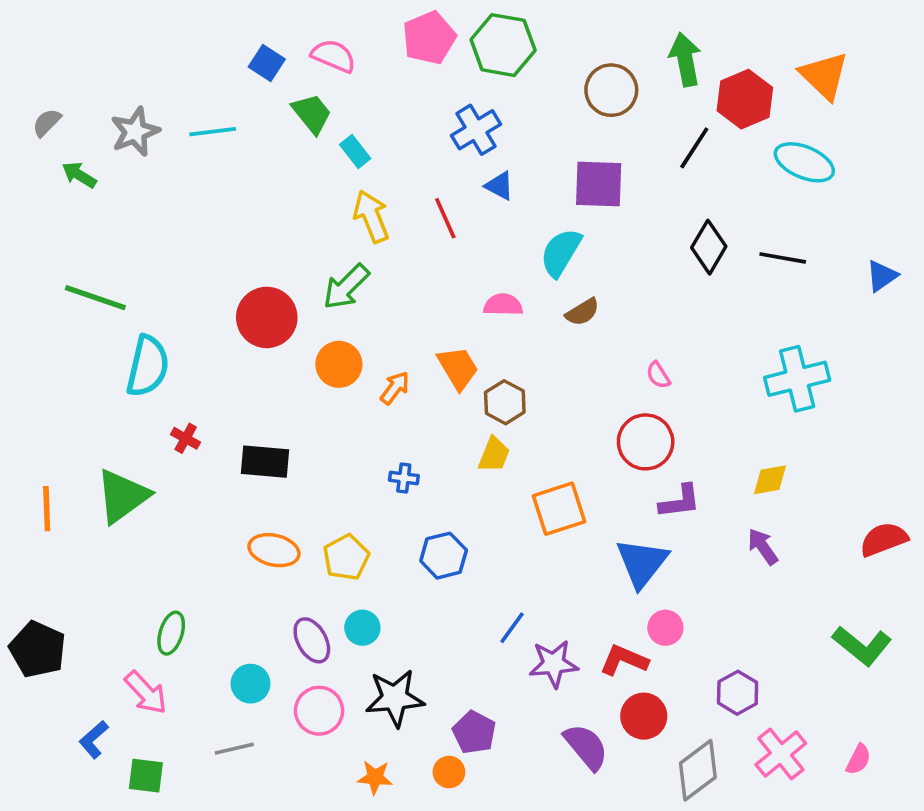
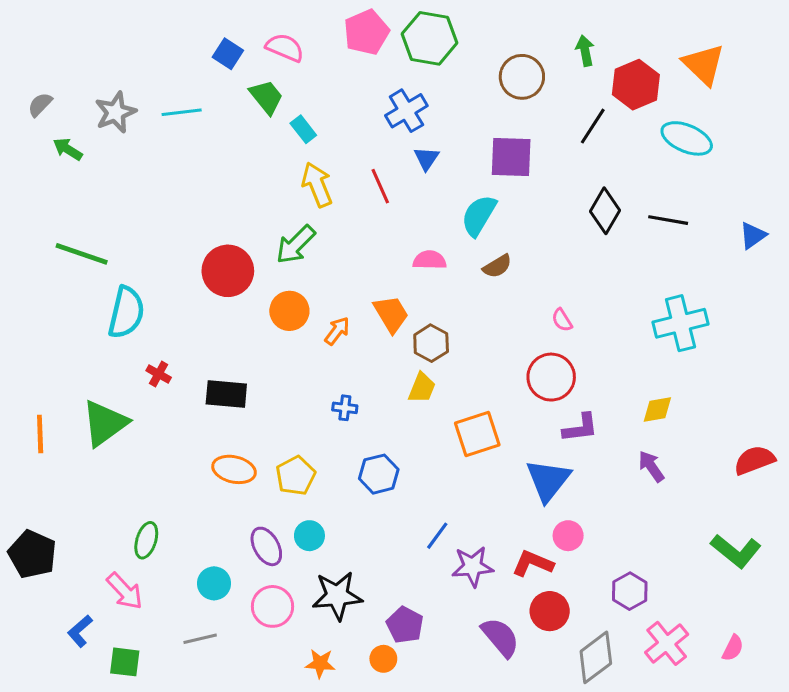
green arrow: (685, 59) -> (585, 51), size x0.7
blue triangle: (499, 186) -> (426, 158), turned 36

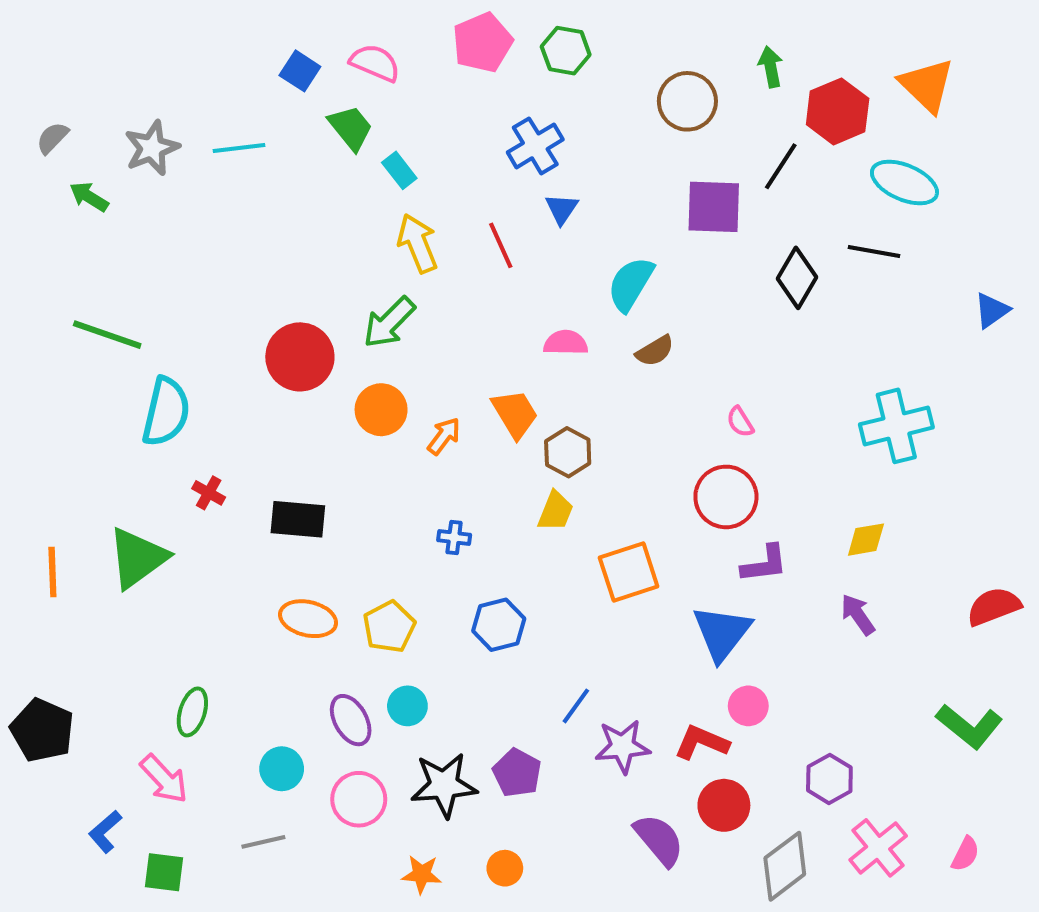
green hexagon: (430, 38) -> (566, 51), size x0.7
purple square: (511, 157) -> (714, 207), moved
black line: (668, 220) -> (874, 251), moved
purple pentagon: (405, 625) -> (517, 773), moved

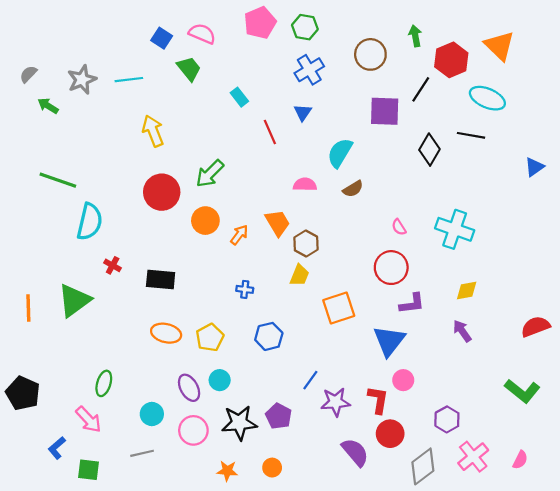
blue cross: (535, 146) -> (309, 70), moved
cyan rectangle: (399, 170) -> (239, 97), moved
yellow arrow: (418, 243) -> (153, 131), moved
cyan cross: (896, 426) -> (455, 229), moved, turned 33
red L-shape: (702, 742) -> (378, 400), turned 76

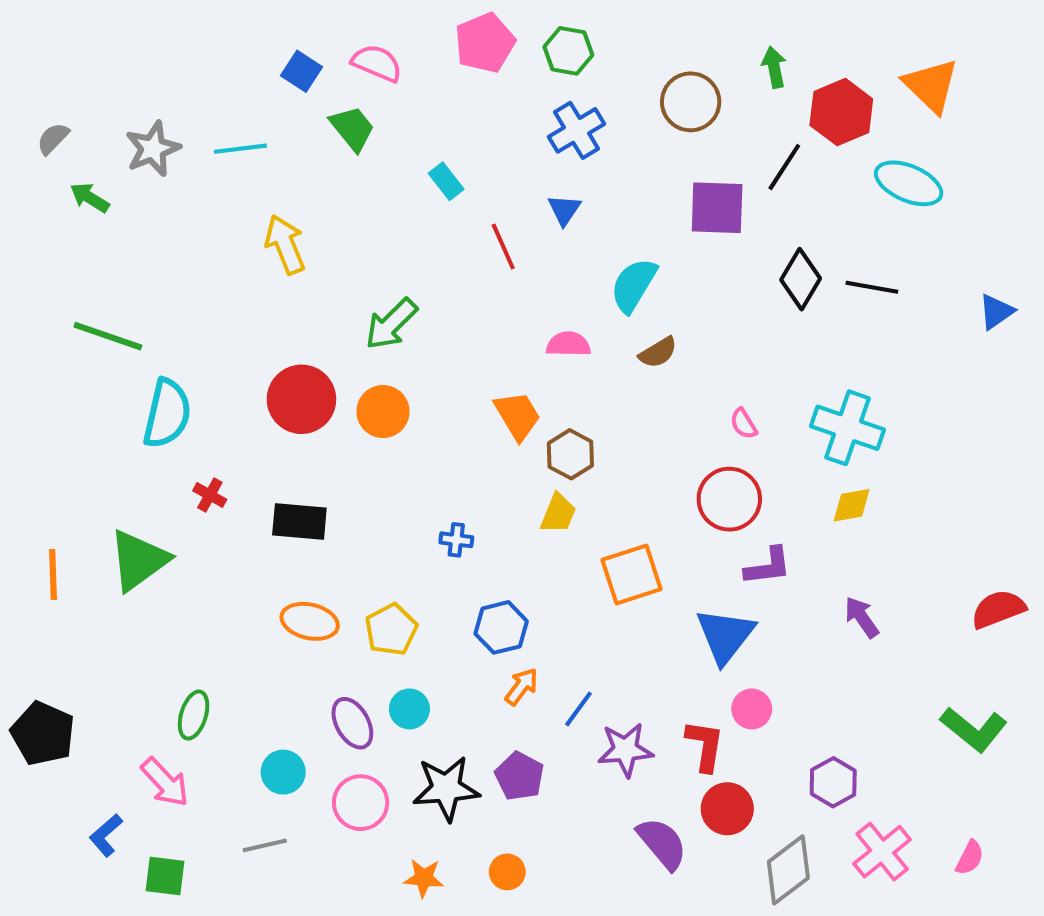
black line: (471, 135) -> (872, 287), moved
red circle: (162, 192) -> (301, 399), moved
orange arrow: (239, 235) -> (522, 687), moved
yellow diamond: (467, 291) -> (852, 505), moved

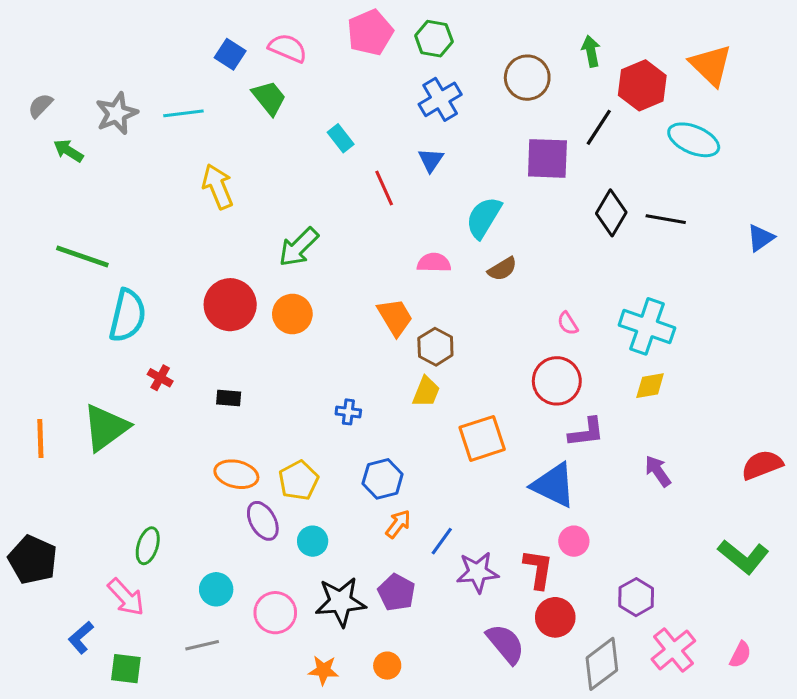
black rectangle: (299, 522) -> (229, 398), size x0.6
blue triangle: (725, 636) -> (554, 485), turned -42
purple ellipse: (352, 723) -> (263, 521), moved

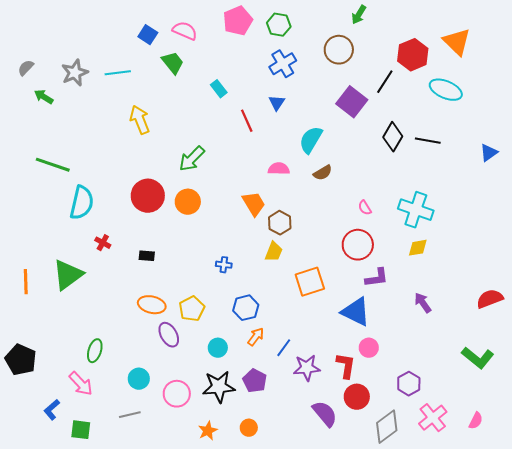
green arrow: (591, 51) -> (359, 15), moved, turned -138
purple square: (547, 158) -> (352, 102), turned 36
cyan circle: (313, 541) -> (218, 348), moved
orange star: (323, 670) -> (208, 431), turned -30

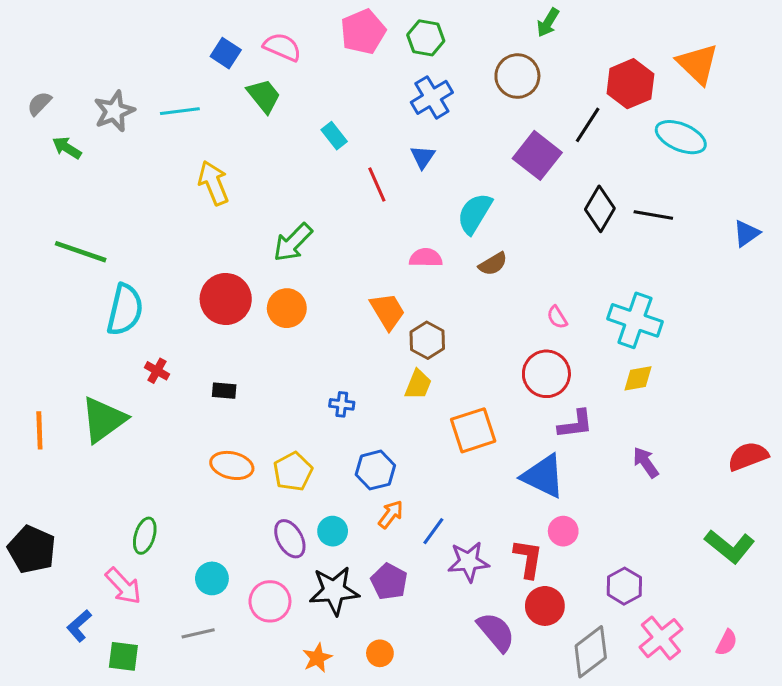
purple ellipse: (169, 335) -> (290, 539), moved

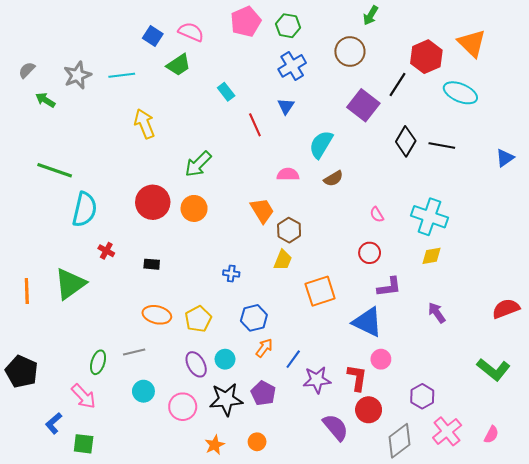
green trapezoid: (264, 96) -> (179, 65), turned 95
red circle: (546, 374) -> (370, 253), size x0.7
gray line: (198, 633) -> (134, 352), moved

